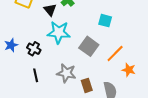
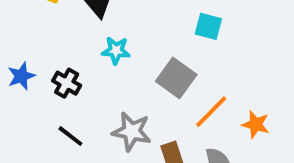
cyan star: (59, 32) -> (116, 50), size x0.6
orange line: (115, 54) -> (211, 112), moved
black line: (36, 75) -> (70, 136), turned -40

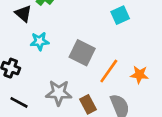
cyan square: (208, 26) -> (120, 15), moved, turned -30

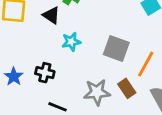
brown rectangle: (88, 104) -> (127, 88), moved

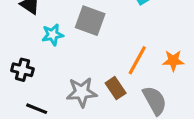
gray square: (116, 48) -> (90, 21), moved

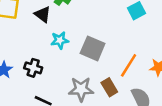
gray square: (90, 21) -> (93, 48), moved

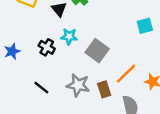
black cross: (33, 68) -> (47, 47), moved

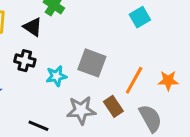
cyan star: (69, 36) -> (56, 76), moved
black cross: (47, 47) -> (25, 61), moved

